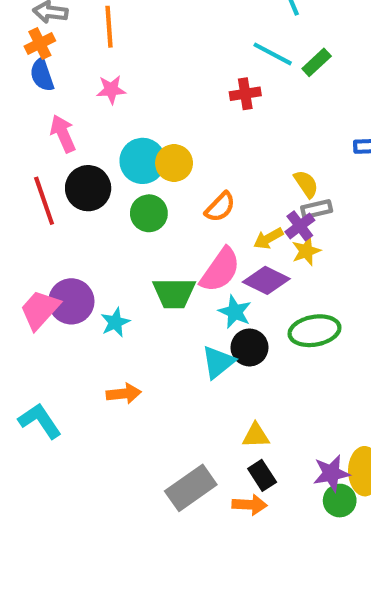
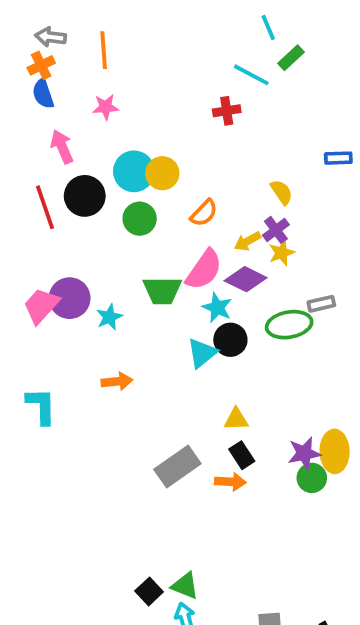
green rectangle: (317, 62) -> (291, 58), moved
gray rectangle: (317, 209) -> (321, 304), moved
cyan L-shape: (40, 421) -> (41, 406), turned 33

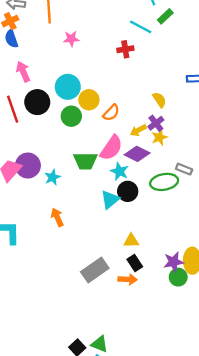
pink star: (106, 107) -> (71, 39), moved
yellow circle: (162, 173) -> (89, 100), moved
gray rectangle: (321, 304) -> (184, 169), turned 35
orange arrow: (117, 381) -> (57, 217), turned -108

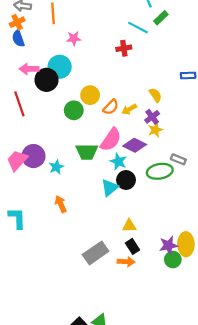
pink arrow: (23, 72) -> (29, 69), turned -66
cyan circle: (68, 87) -> (60, 67), moved
black circle: (37, 102) -> (47, 80), moved
yellow arrow: (138, 130) -> (129, 109), moved

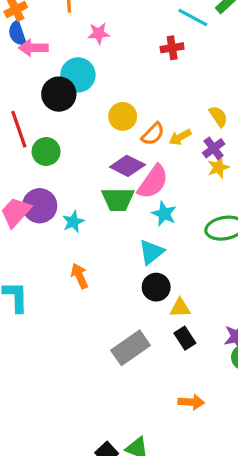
pink arrow: (29, 69) -> (33, 48), moved
green circle: (74, 110) -> (46, 152), moved
purple diamond: (135, 145) -> (127, 166), moved
black circle: (126, 180) -> (156, 287), moved
orange arrow: (126, 262) -> (191, 402), moved

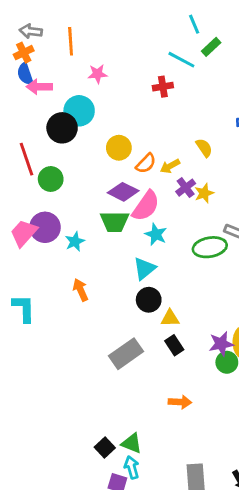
purple cross: (214, 148) -> (186, 188), moved

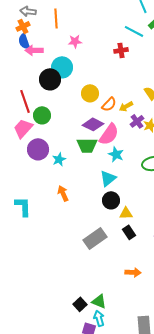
pink trapezoid: (24, 233) -> (23, 128), moved

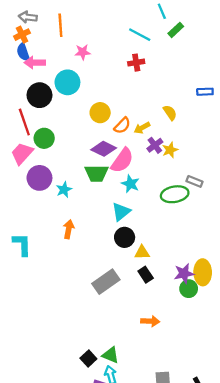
cyan line: (134, 31) -> (140, 35), moved
black circle: (50, 79) -> (39, 95), moved
orange arrow: (63, 193) -> (69, 229), turned 35

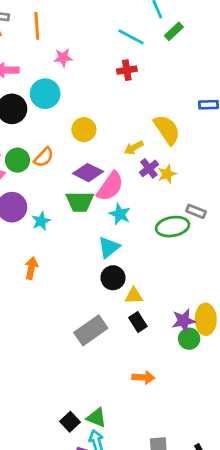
yellow semicircle: (170, 113) -> (167, 130), size x1.6
orange semicircle: (122, 125) -> (44, 157), moved
orange arrow: (69, 229) -> (31, 268), moved

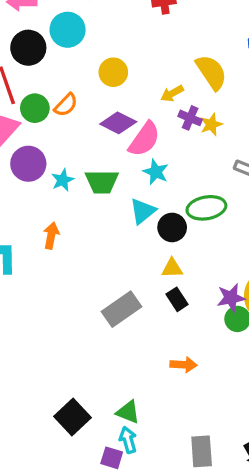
purple cross: (149, 168) -> (190, 118), turned -30
green trapezoid: (80, 202) -> (102, 182), moved
green ellipse: (173, 227) -> (206, 208), moved
black circle: (113, 278) -> (172, 227), moved
black square: (70, 422) -> (72, 417), moved, size x1.5

